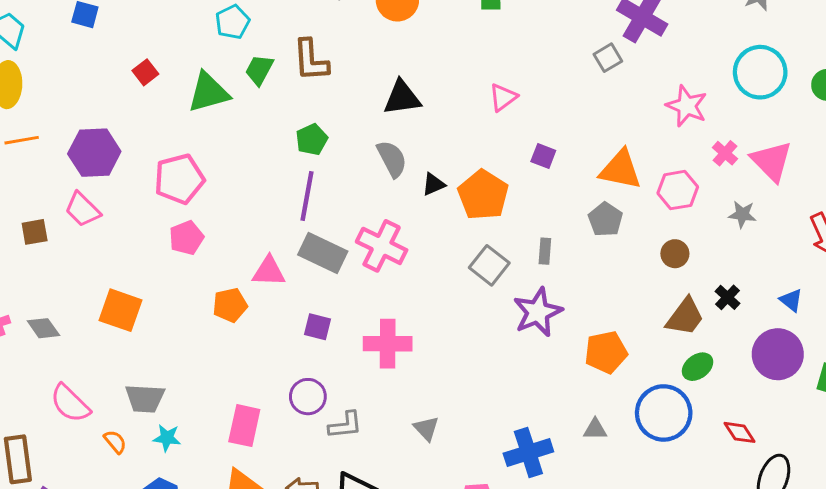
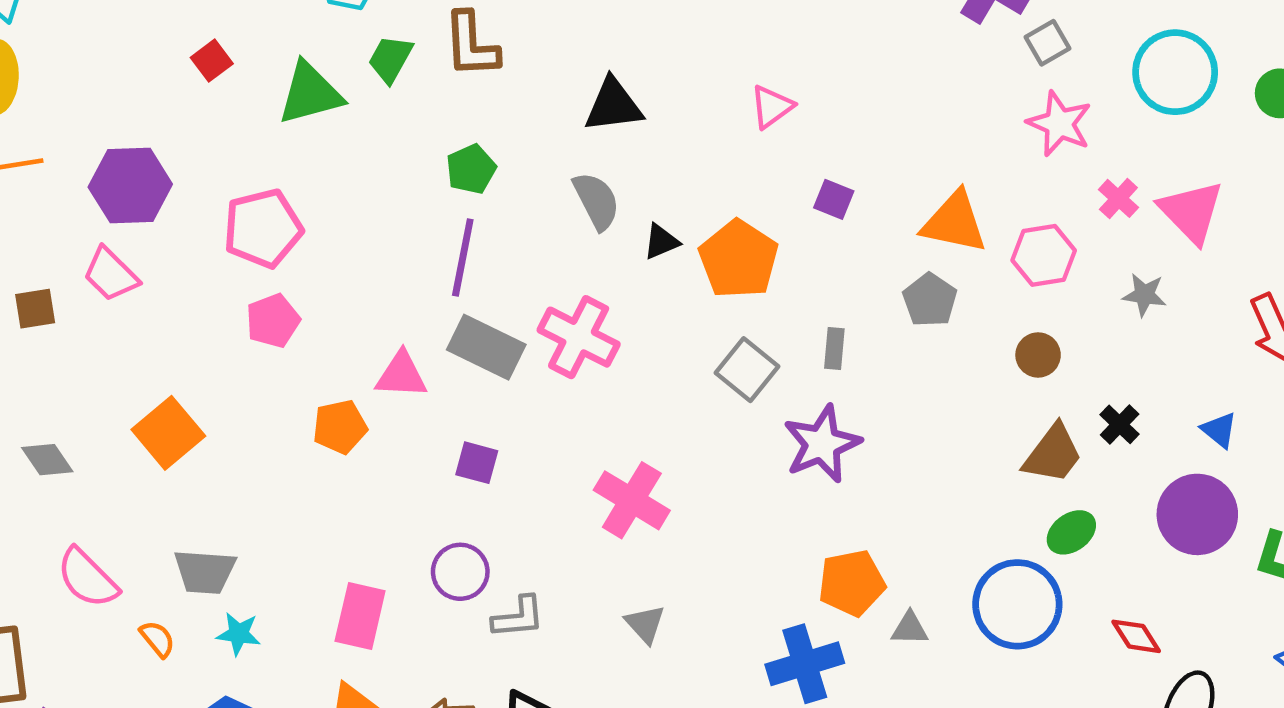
gray square: (608, 58) -> (1047, 43), moved
orange square: (121, 310) -> (168, 433), turned 30
pink cross: (388, 344) -> (632, 500), moved, turned 30
orange pentagon: (606, 352) -> (852, 583), moved

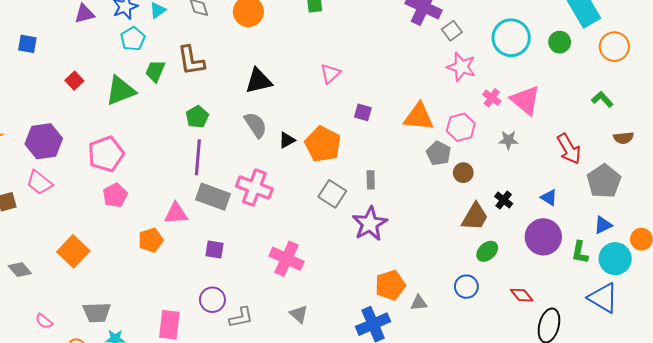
gray pentagon: (930, 300) -> (439, 153), moved
pink semicircle: (87, 578) -> (44, 321), size x0.6
blue circle: (1017, 604) -> (466, 287), size x0.6

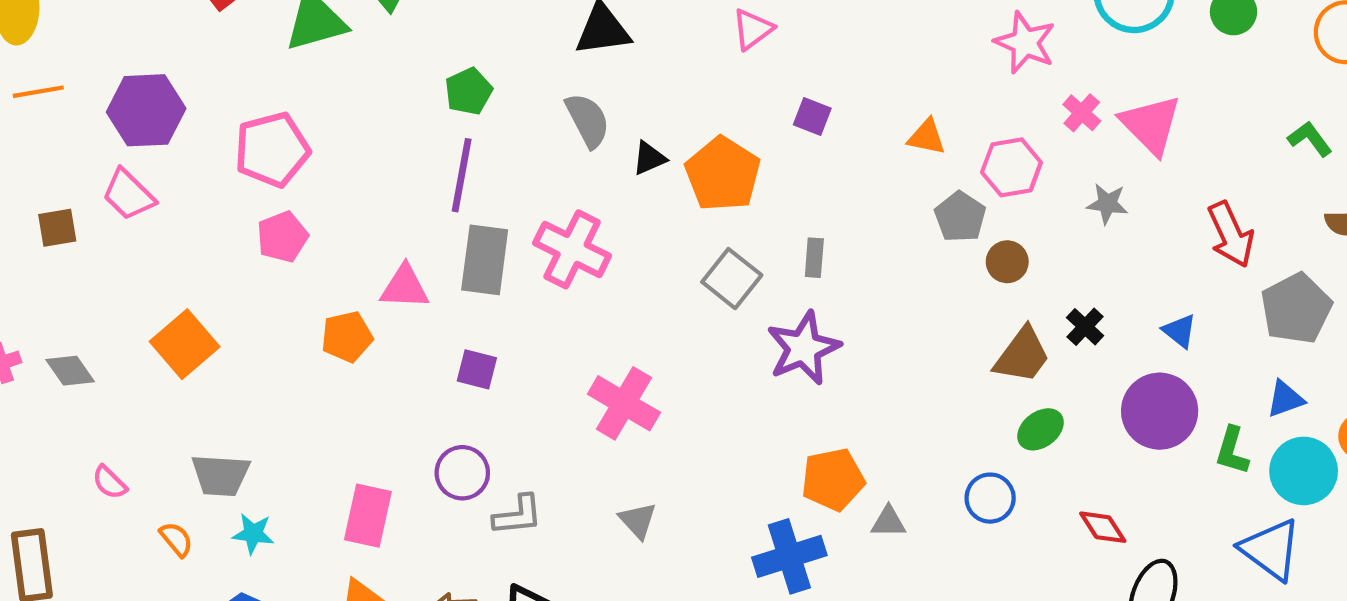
orange triangle: (419, 117) -> (927, 137), size x0.6
gray rectangle: (213, 197) -> (485, 260), turned 72

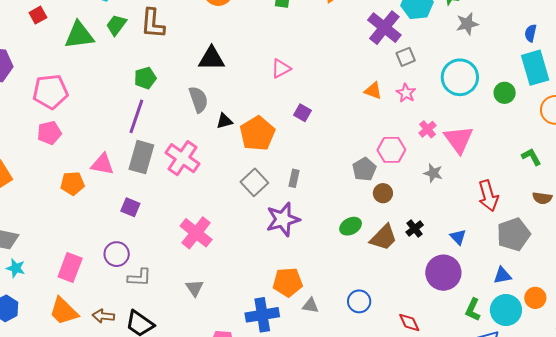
pink star: (1025, 43) -> (406, 93), size x0.7
orange triangle: (927, 137) -> (373, 91), moved
green ellipse: (1041, 429) -> (351, 226), moved
green L-shape: (1232, 451) -> (473, 310), moved

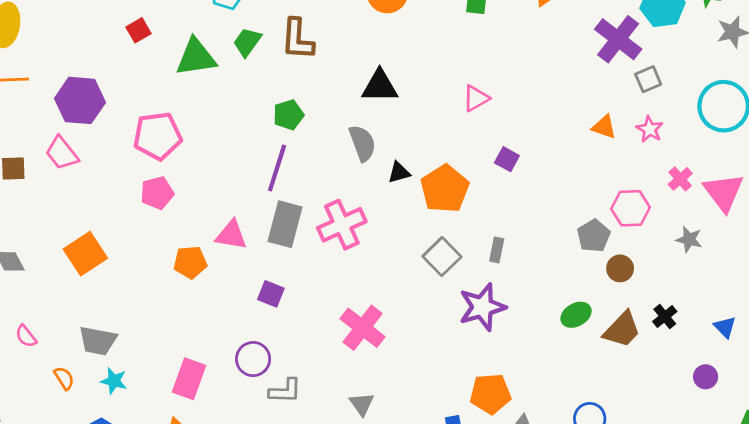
pink cross: (182, 158) -> (342, 225), turned 32
purple circle: (443, 273) -> (706, 377), size x0.5

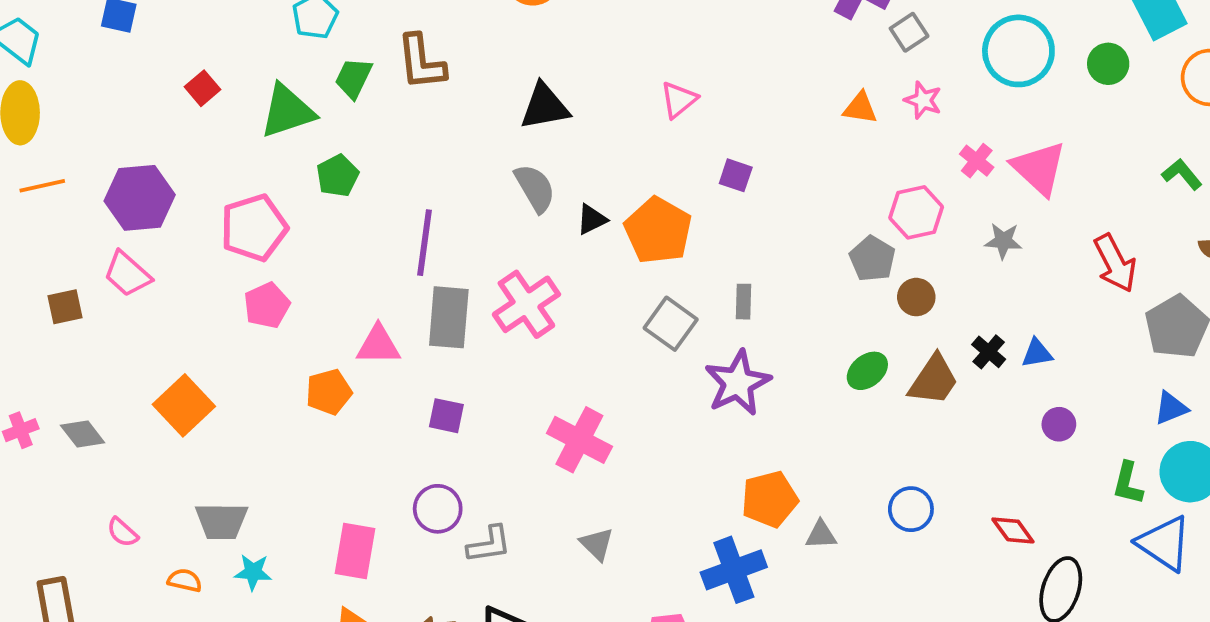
green pentagon: (288, 115) -> (338, 176), moved
blue triangle: (725, 327) -> (1037, 353), moved, turned -45
orange semicircle: (64, 378) -> (185, 580), turned -35

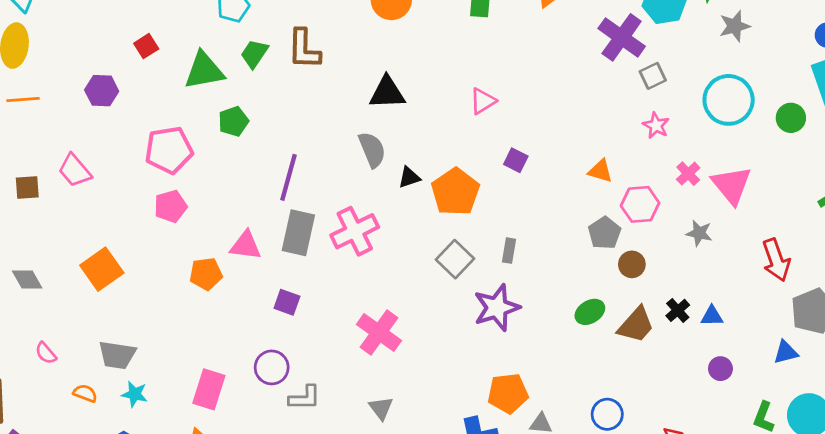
orange triangle: (860, 108) -> (600, 171), moved
purple hexagon: (140, 198) -> (102, 91), moved, size x0.7
blue triangle: (1171, 408) -> (786, 352), moved

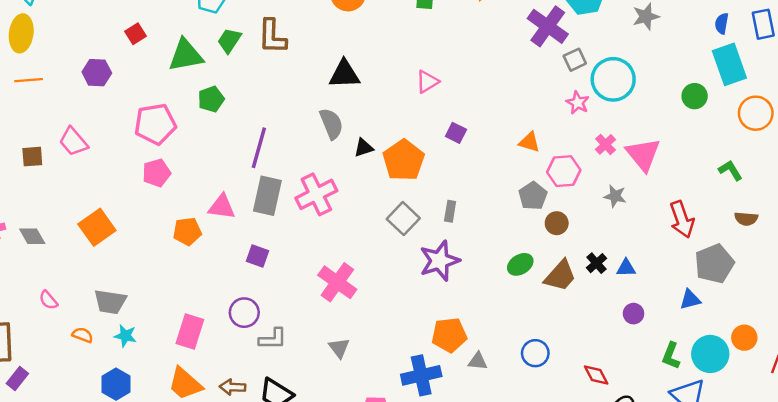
cyan circle: (729, 100) -> (613, 79), moved

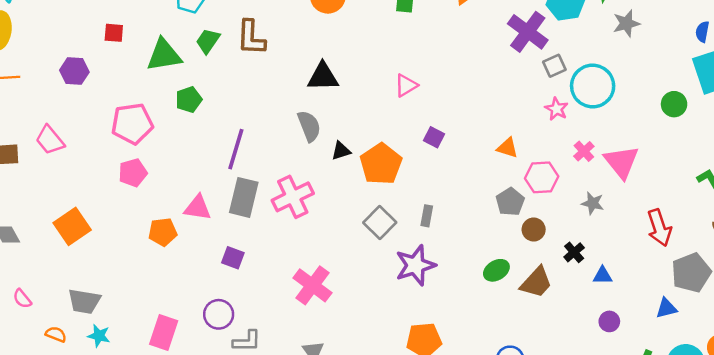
red square: (135, 34) -> (114, 33), turned 36
black cross: (597, 263) -> (574, 252), moved

